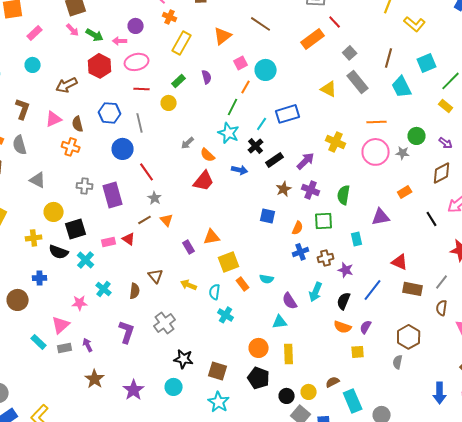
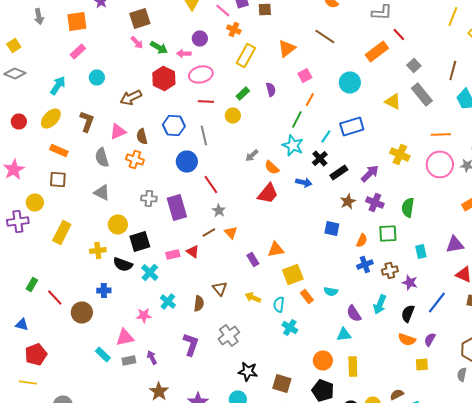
pink rectangle: (35, 33) -> (78, 52), moved
cyan circle: (266, 70) -> (350, 82), moved
gray semicircle: (20, 145) -> (102, 158), moved
purple triangle: (381, 217) -> (455, 244), moved
pink triangle: (61, 325) -> (125, 338), turned 30

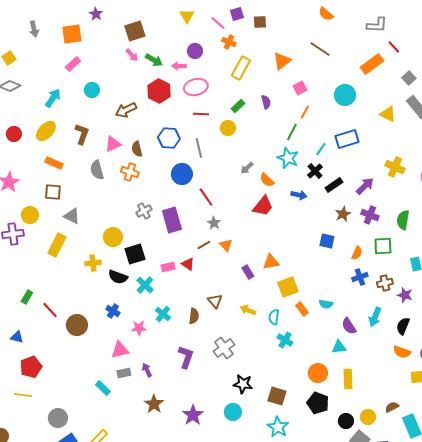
gray triangle: (102, 192) -> (72, 216), moved
gray cross: (149, 198) -> (144, 211), turned -35
blue cross: (104, 290) -> (113, 311), moved, turned 32
cyan rectangle: (103, 354) -> (103, 388), moved

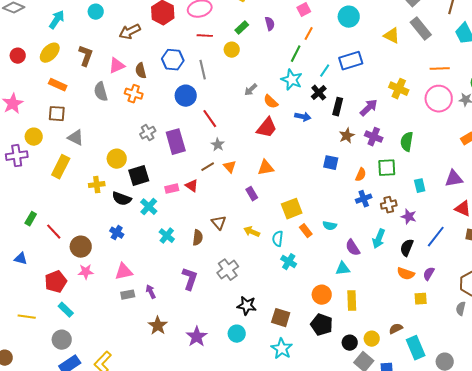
black rectangle: (334, 185) -> (338, 107), turned -42
orange triangle: (271, 262) -> (266, 168), moved
pink star: (139, 328) -> (86, 272), moved
red pentagon: (31, 367) -> (56, 282), moved
cyan rectangle: (103, 388) -> (66, 310), moved

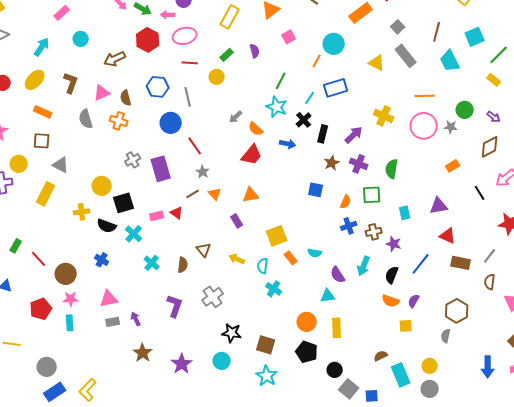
orange line: (309, 34) -> (317, 61), moved
cyan rectangle: (66, 310) -> (70, 323), moved, turned 42
yellow circle: (372, 339) -> (430, 366), moved

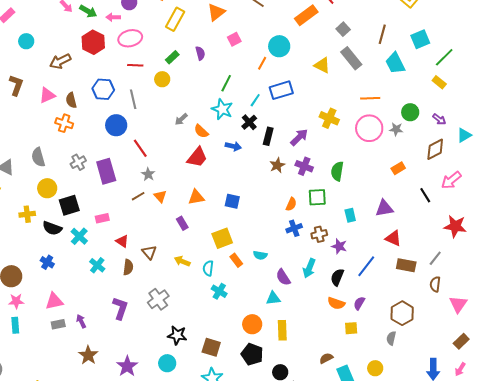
gray semicircle: (86, 119) -> (38, 157), moved
blue square: (316, 190) -> (232, 201), moved
red triangle: (177, 213) -> (122, 241), moved

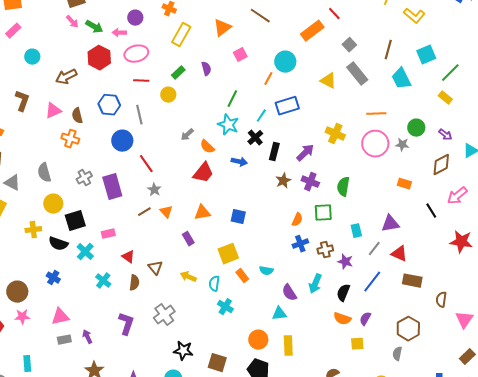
orange rectangle: (398, 168) -> (404, 184), turned 48
gray line: (435, 258) -> (374, 249), moved
cyan rectangle: (15, 325) -> (27, 364), moved

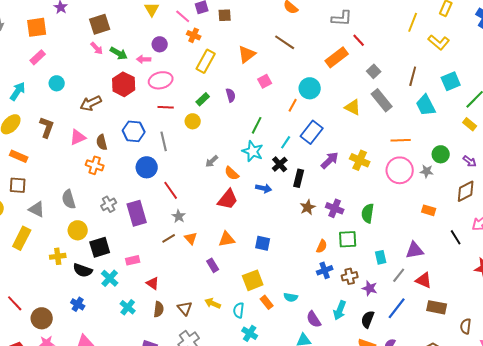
blue rectangle: (287, 106) -> (312, 132), turned -35
purple arrow: (305, 153) -> (330, 160), moved
brown triangle: (155, 268) -> (185, 308), moved

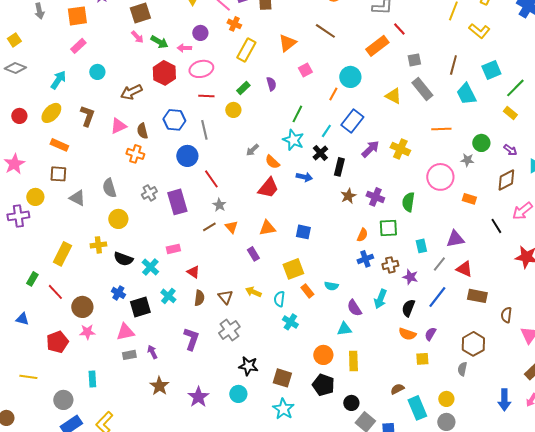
gray square: (374, 71) -> (414, 60), turned 32
pink circle: (400, 170) -> (440, 177), moved
yellow rectangle: (22, 238) -> (62, 254), moved
black square: (100, 247) -> (140, 307), moved

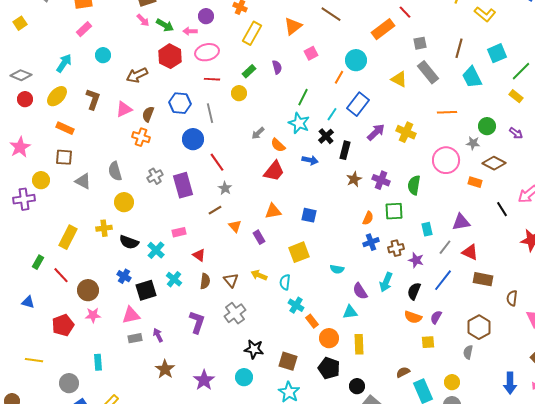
gray diamond: (15, 68) -> (21, 75), moved
brown semicircle: (142, 131) -> (148, 114), turned 35
brown diamond: (506, 180) -> (494, 163), moved, turned 55
orange triangle: (231, 227) -> (235, 226), moved
orange rectangle: (307, 291) -> (312, 321), moved

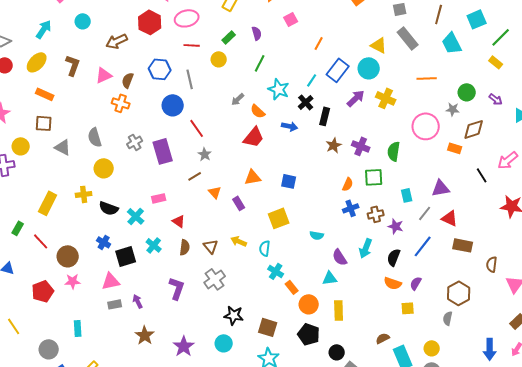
cyan circle: (356, 60) -> (369, 68), moved
green line: (303, 97) -> (260, 63), moved
brown diamond: (494, 163) -> (474, 129), turned -45
yellow line: (34, 360) -> (14, 326), turned 48

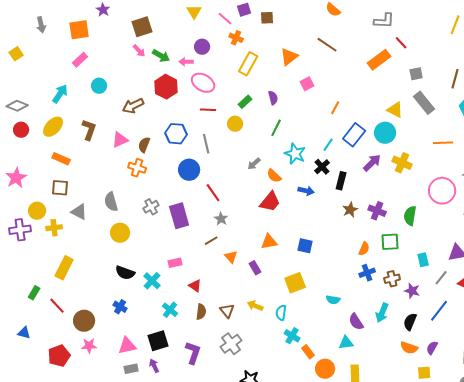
pink ellipse: (187, 18) -> (203, 83), turned 45
yellow cross: (84, 194) -> (54, 228), moved
black square: (126, 256) -> (158, 341), moved

